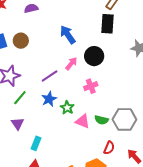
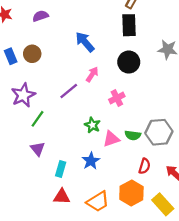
black circle: (94, 56) -> (129, 62), moved
blue star: (49, 99) -> (91, 161), moved
pink triangle: (82, 121) -> (111, 139), turned -35

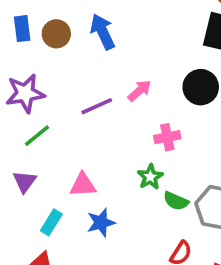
blue arrow: (85, 42) -> (103, 32), moved
green star: (92, 125) -> (150, 177), moved
pink triangle: (111, 139) -> (83, 185), moved

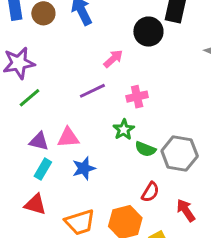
black circle: (201, 87) -> (148, 32), moved
purple line: (97, 106) -> (92, 91), moved
purple triangle: (25, 181) -> (39, 141), moved, turned -50

